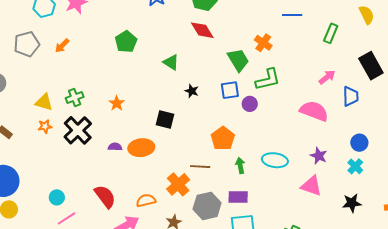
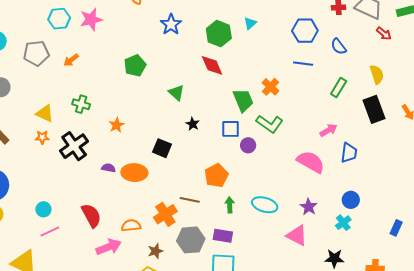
black rectangle: (371, 66) -> (374, 109), moved
green L-shape: (268, 79) -> (270, 124), turned 40
green cross: (75, 97) -> (81, 104), moved, turned 30

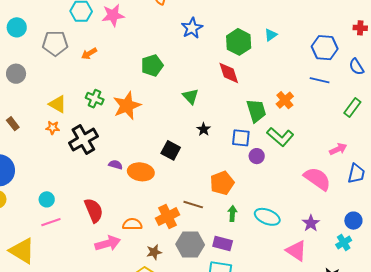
orange star: (117, 125) -> (127, 106), moved, size x1.8

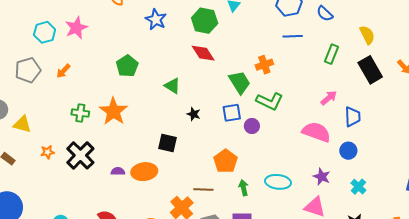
orange cross: (285, 100) -> (264, 65), turned 36
yellow triangle: (58, 104) -> (22, 124), moved
blue circle: (353, 221) -> (348, 151), moved

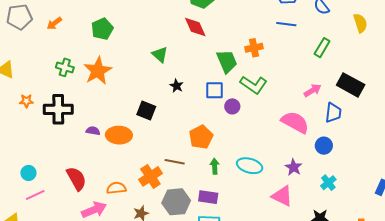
yellow semicircle: (367, 35) -> (360, 23), moved
green pentagon: (127, 66) -> (102, 29), moved
black rectangle: (370, 70) -> (351, 85), moved, turned -40
black cross: (80, 155) -> (58, 109), turned 36

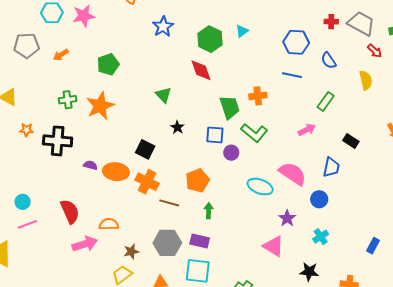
green cross: (65, 67) -> (68, 100), turned -30
black rectangle: (351, 85) -> (351, 141), size x0.6
pink arrow: (313, 90) -> (307, 130), moved
cyan ellipse: (250, 166) -> (260, 187), moved
orange cross: (150, 176) -> (147, 182), moved, turned -35

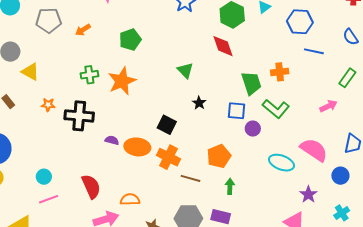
blue hexagon: (296, 42) -> (300, 22), moved

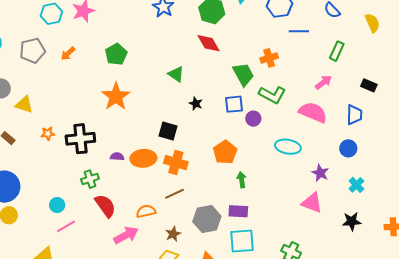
green cross: (89, 75) -> (90, 179), moved
pink semicircle: (314, 150) -> (313, 112), moved
brown line: (190, 178) -> (175, 194), moved, turned -30

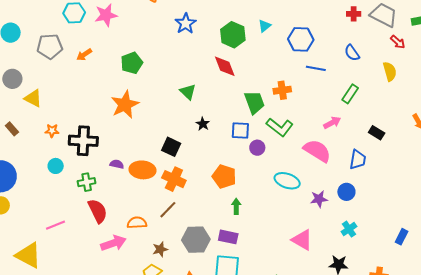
orange pentagon: (225, 152) -> (224, 176), turned -30
purple star: (320, 173) -> (319, 199), moved, turned 30
brown line: (175, 194) -> (168, 210), turned -30
cyan circle: (57, 205) -> (56, 166), moved

